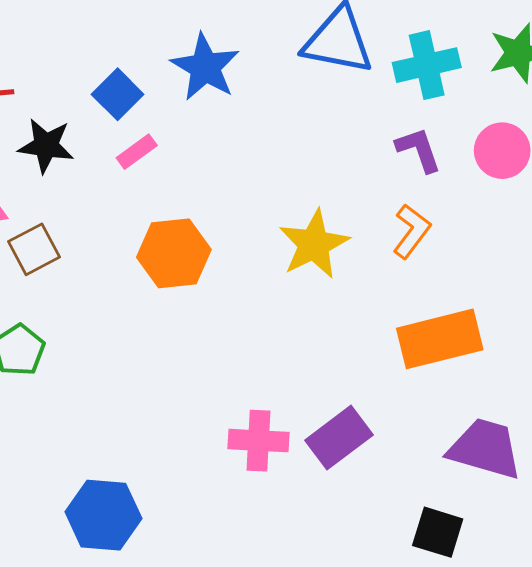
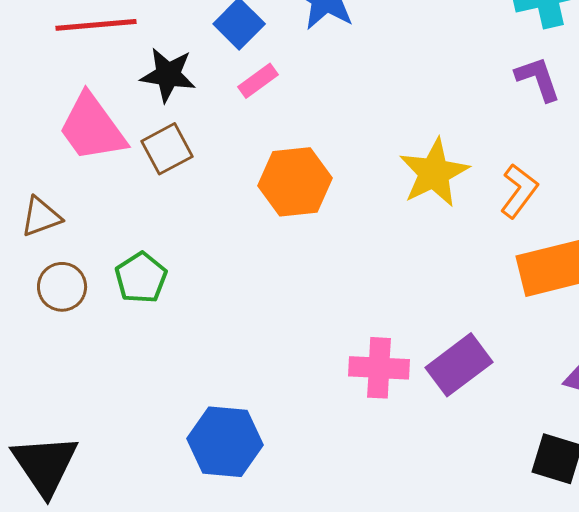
orange L-shape: (412, 231) -> (519, 191), moved
brown square: (34, 249) -> (167, 149), moved

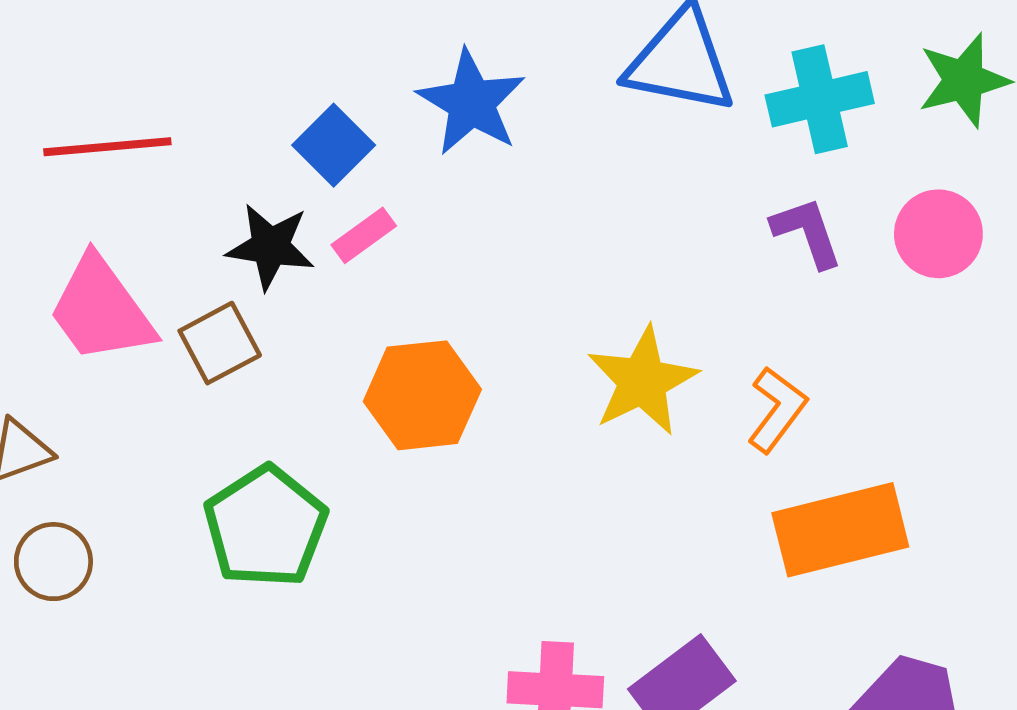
black star: (168, 75) -> (270, 246), moved
green pentagon: (141, 278) -> (266, 527), moved, size x1.5

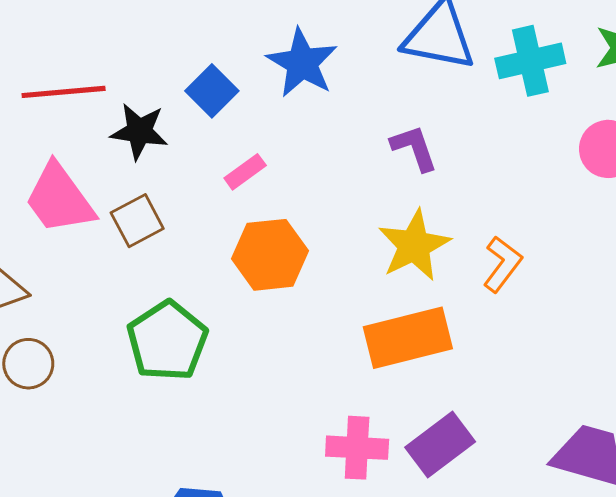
purple L-shape: (807, 232) -> (414, 148), moved
pink rectangle: (364, 235) -> (245, 172), moved
black star: (270, 246) -> (139, 131), moved
orange rectangle: (840, 530) -> (408, 338), moved

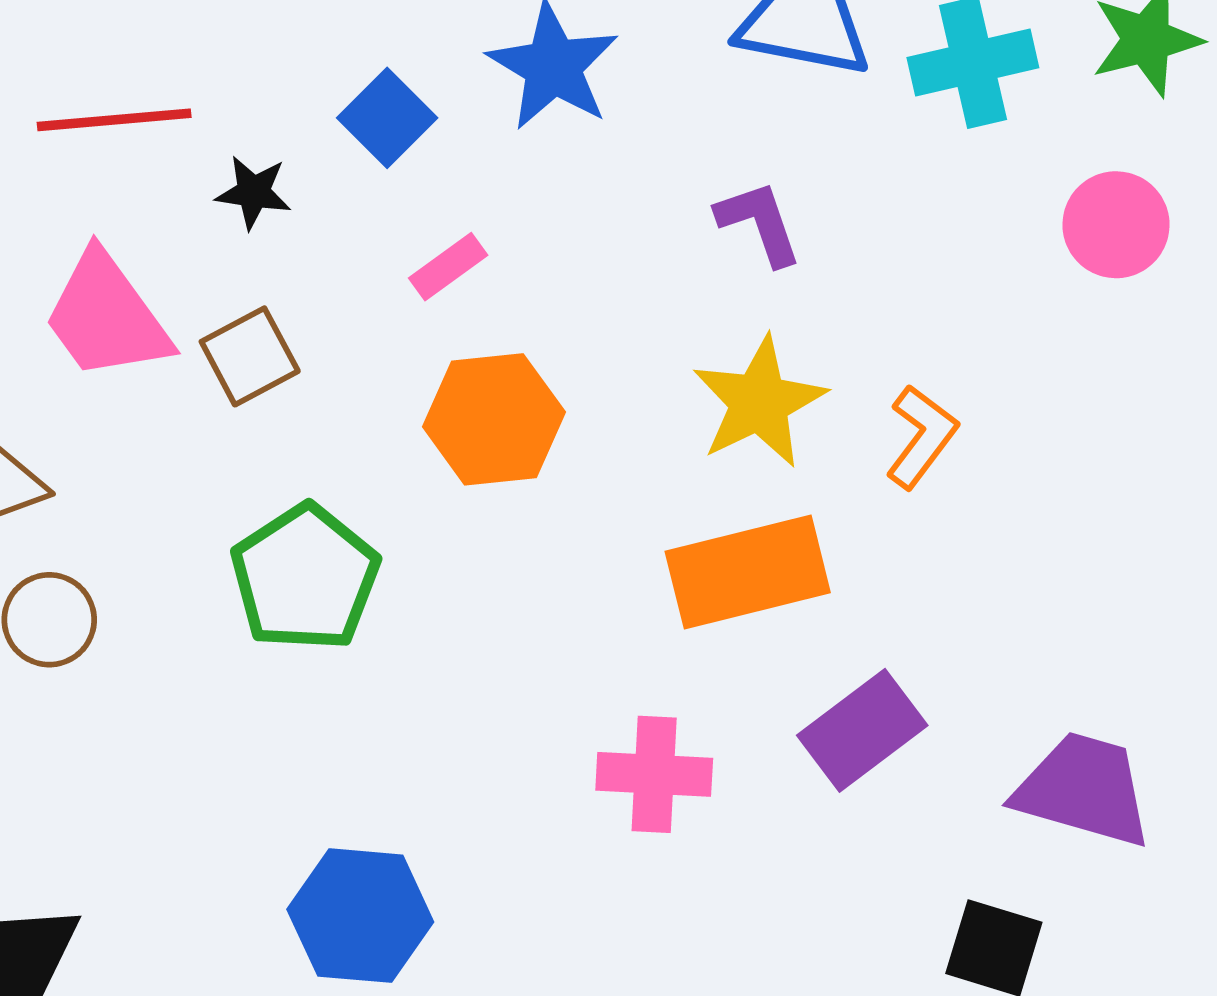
black star: (139, 131) -> (253, 192), size x0.7
purple rectangle: (440, 445) -> (862, 730), moved

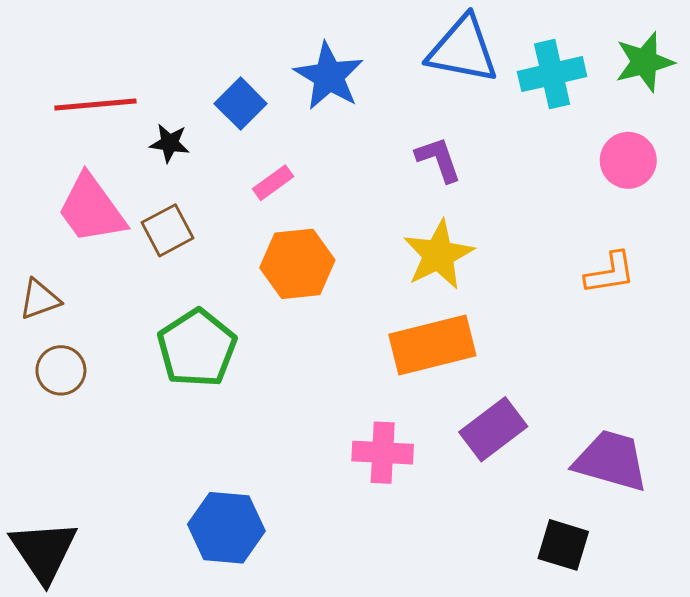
orange L-shape: (921, 437) -> (610, 273), moved, turned 44

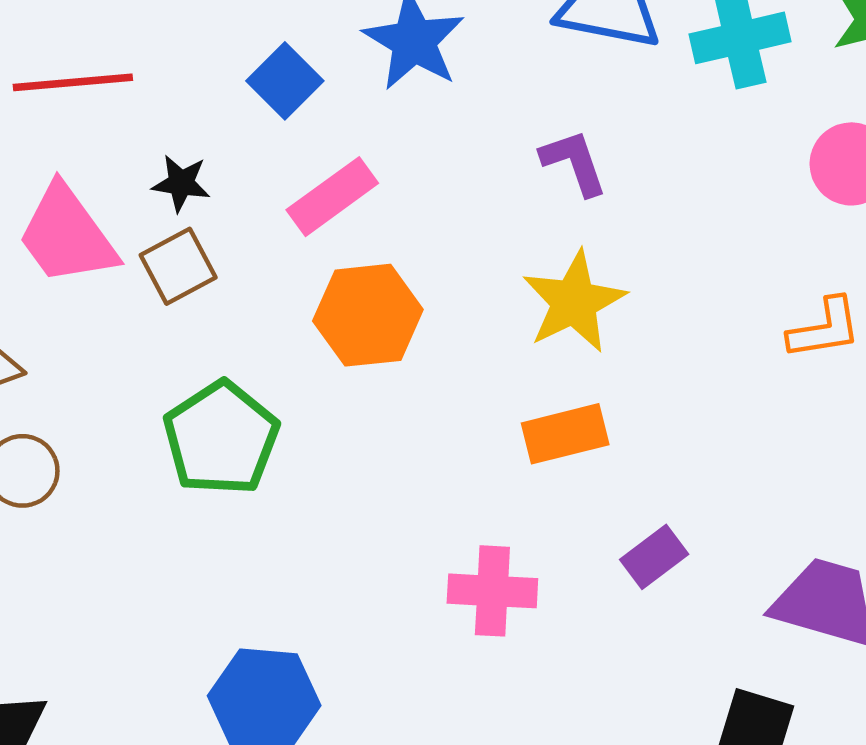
black star: (170, 143) -> (181, 183), moved
pink rectangle: (273, 183) -> (332, 197), size x1.5
orange rectangle: (432, 345) -> (565, 434), size x0.7
purple rectangle: (493, 429) -> (654, 557), size x0.7

